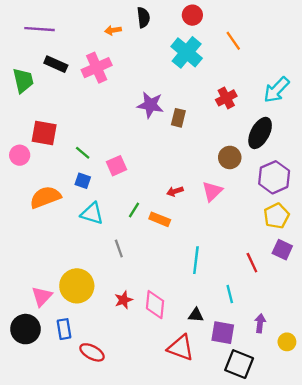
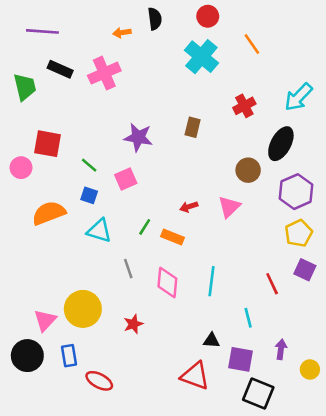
purple star: (150, 105) -> (138, 137), moved
pink diamond: (155, 305) -> (167, 282), moved

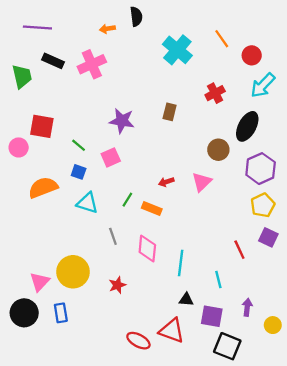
red circle: (208, 16) -> (252, 55), moved
cyan line: (212, 281) -> (181, 263), moved
red ellipse: (99, 381) -> (138, 341), moved

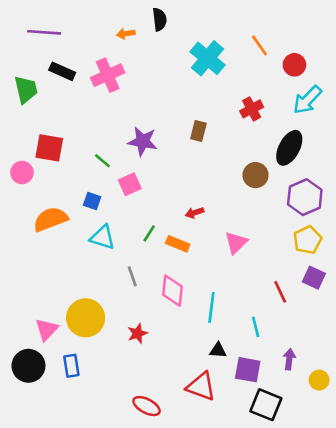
green line: (79, 145) -> (102, 161), moved
pink triangle: (202, 182) -> (236, 243), moved
red ellipse: (138, 341) -> (147, 406), moved

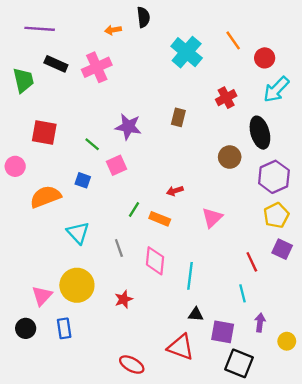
black ellipse: (289, 148) -> (260, 133), turned -44
pink circle: (22, 172) -> (15, 166), moved
cyan triangle: (102, 237) -> (78, 233), moved, turned 30
cyan line: (256, 327) -> (242, 293), moved
black circle: (28, 366) -> (26, 328), size x0.7

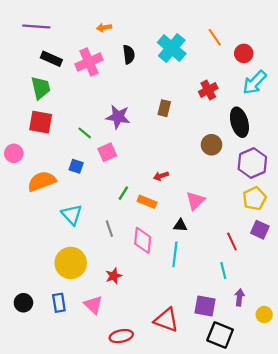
black semicircle: (143, 17) -> (129, 54), moved
green trapezoid: (23, 80) -> (41, 88), moved
pink triangle: (42, 296) -> (93, 305), moved, turned -30
black triangle: (196, 314) -> (180, 225), moved
red ellipse: (132, 365) -> (121, 336), turned -40

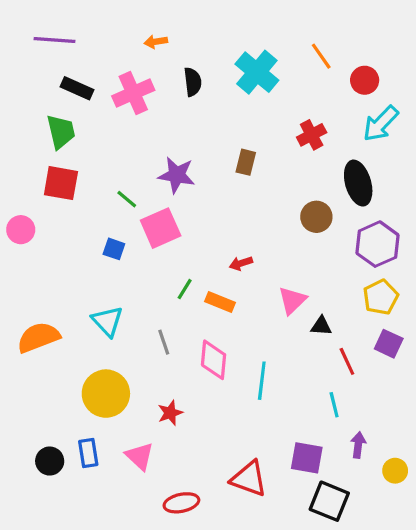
pink square: (107, 152) -> (161, 228), size x1.4
orange semicircle: (42, 181) -> (38, 337), moved
black triangle: (180, 225) -> (321, 326), moved
black circle: (23, 303) -> (50, 461), moved

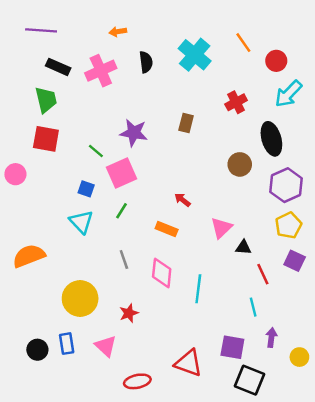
red arrow: (241, 263) -> (182, 200), turned 56
green line: (185, 289) -> (121, 211), moved
cyan triangle: (108, 321) -> (81, 222), moved

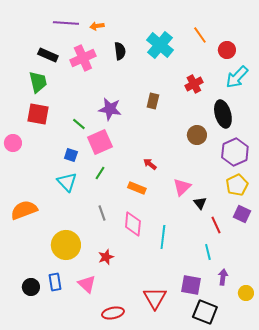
purple line: (41, 30) -> (66, 23), moved
black triangle: (243, 247) -> (200, 203), turned 48
red triangle: (189, 363) -> (155, 298), turned 40

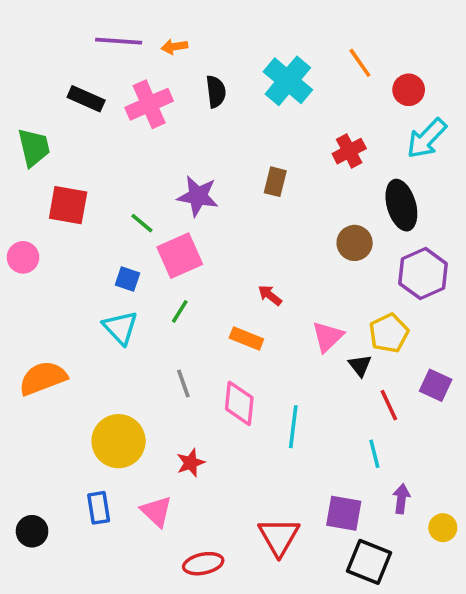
green trapezoid: (38, 82) -> (34, 147), moved
yellow pentagon: (237, 185) -> (389, 333), moved
black circle: (31, 287) -> (32, 531), moved

